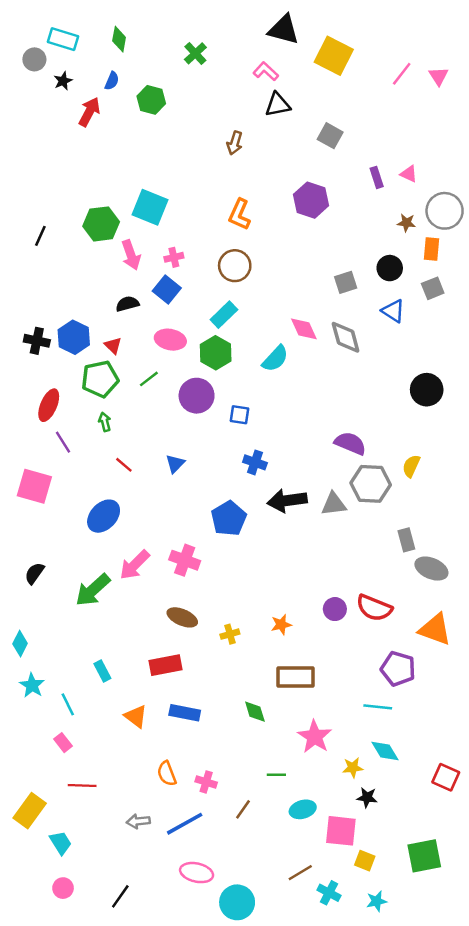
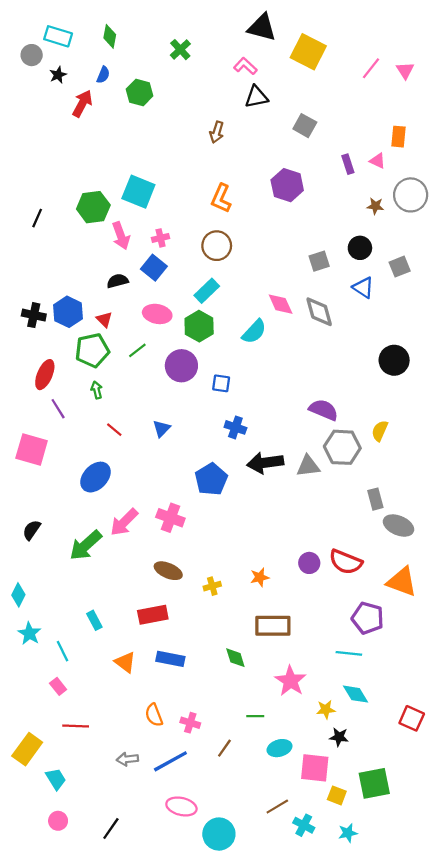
orange rectangle: (431, 249) -> (398, 137), moved
green square: (424, 856) -> (374, 783), moved

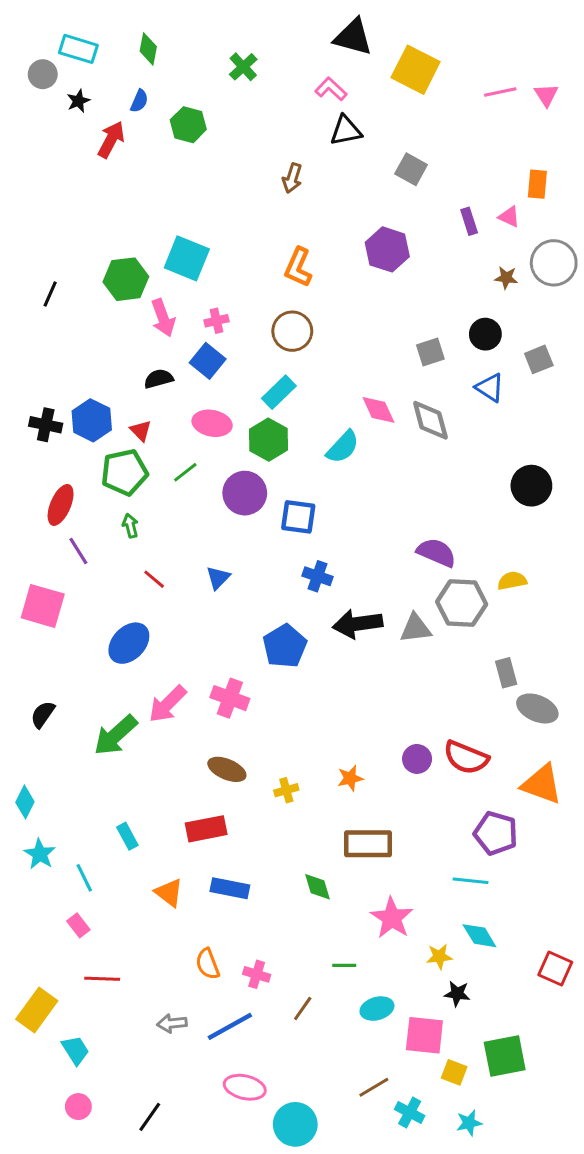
pink line: (371, 68) -> (500, 92), turned 40
blue square: (221, 383) -> (298, 517), size x1.4
yellow semicircle: (380, 431) -> (512, 581), turned 55

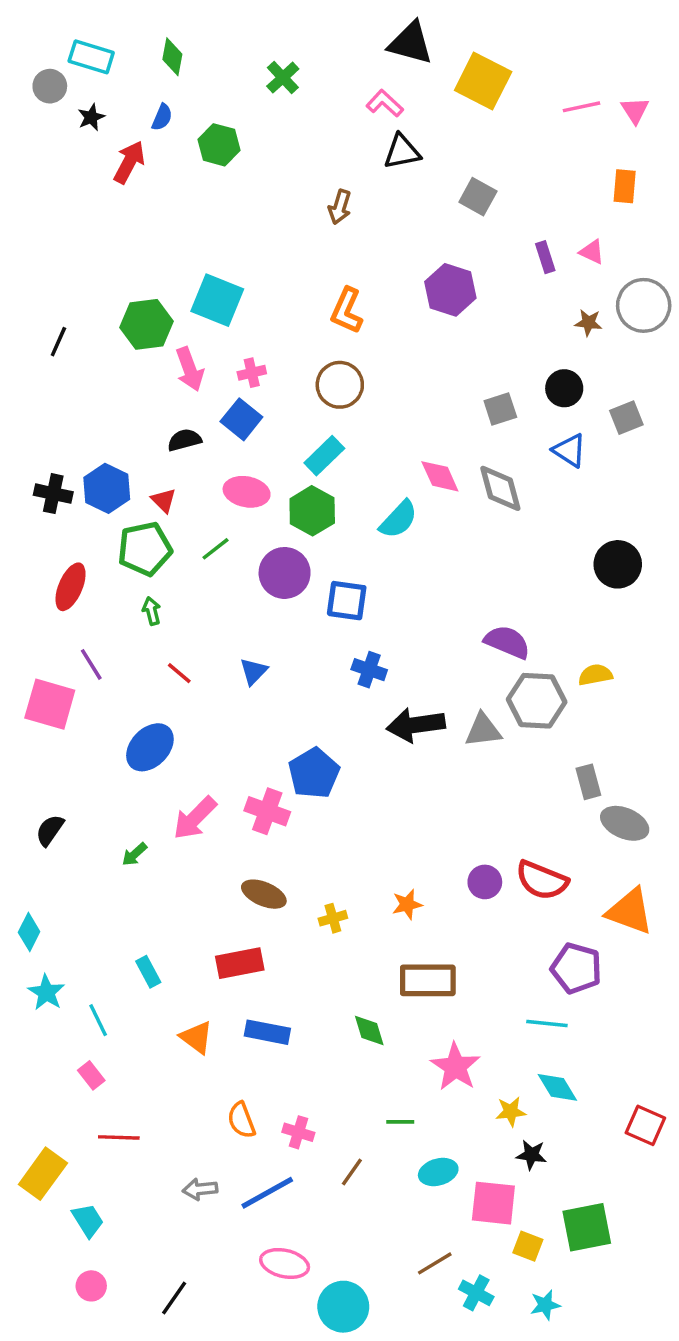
orange rectangle: (537, 184) -> (625, 186), moved
purple line: (78, 551) -> (91, 664), moved
blue pentagon: (285, 646) -> (314, 773), moved
green arrow: (116, 735) -> (134, 854), size x0.5

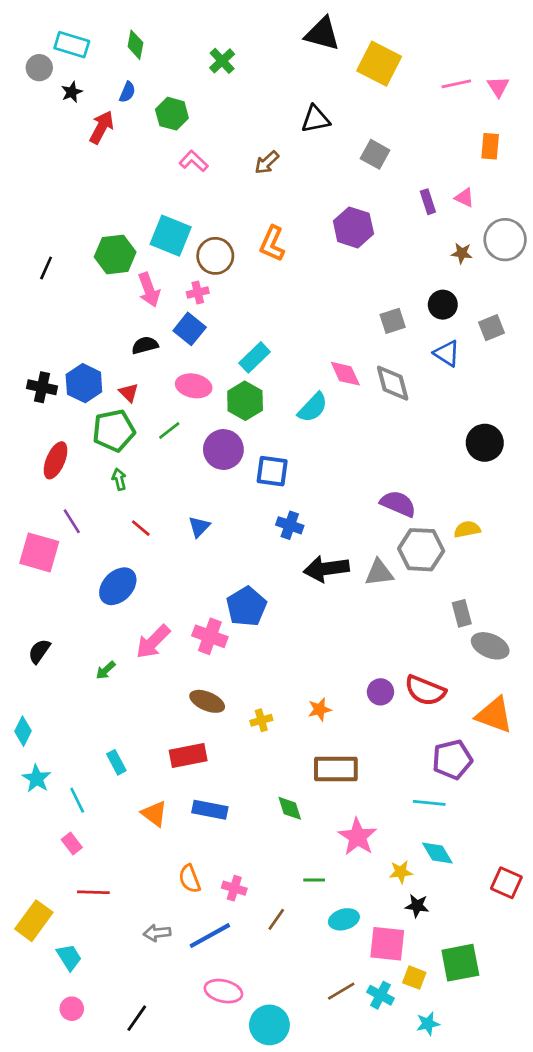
pink L-shape: (385, 103) -> (194, 161), moved
brown arrow: (340, 207) -> (267, 162), turned 30
brown circle: (340, 385) -> (215, 256), moved
purple pentagon: (576, 968) -> (452, 760), turned -30
cyan cross: (476, 1293) -> (380, 995), moved

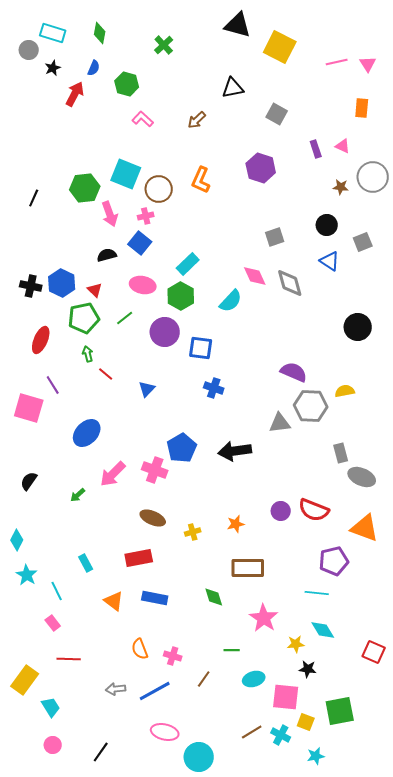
gray square: (393, 321) -> (275, 237), moved
red line: (141, 528) -> (106, 374), moved
black arrow: (326, 569) -> (235, 451), moved

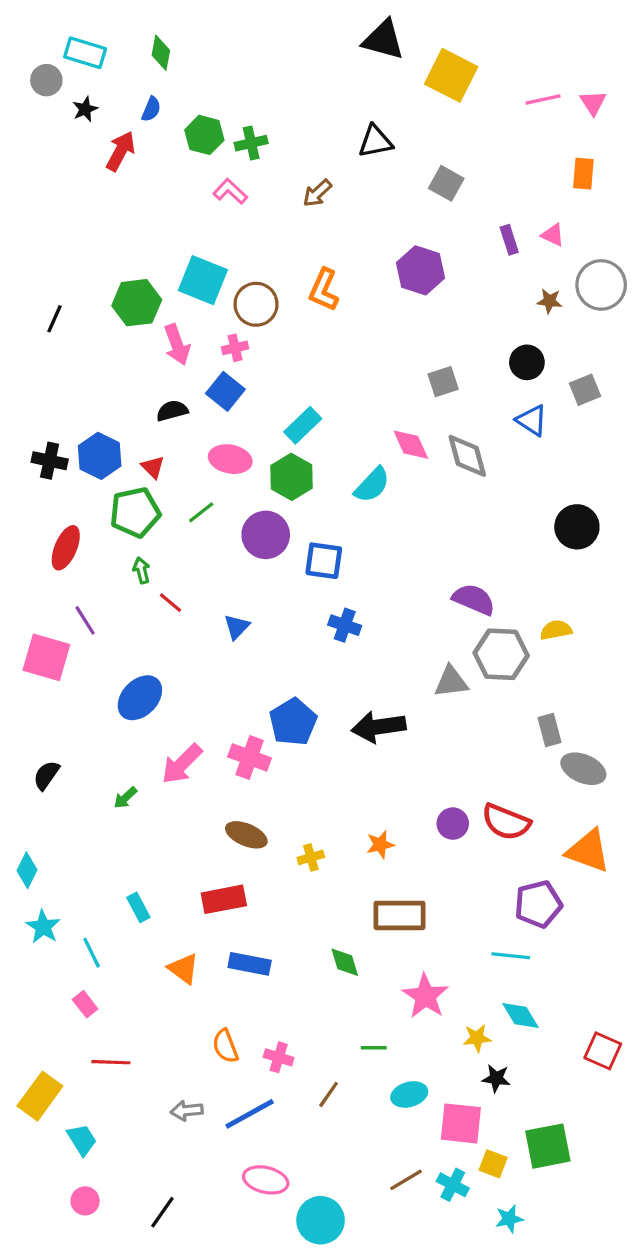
green cross: (164, 45) -> (251, 143), moved, turned 30

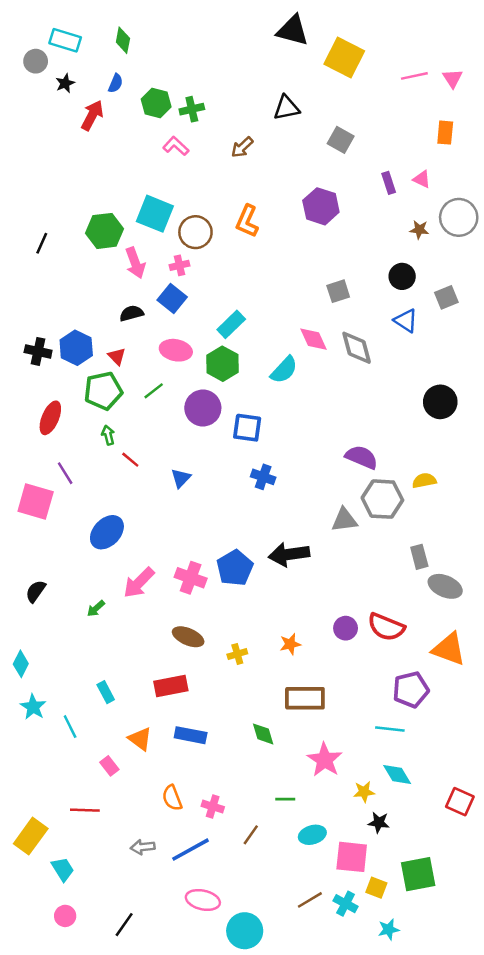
blue pentagon: (293, 722) -> (235, 568), moved
pink rectangle: (85, 1004) -> (109, 766), moved

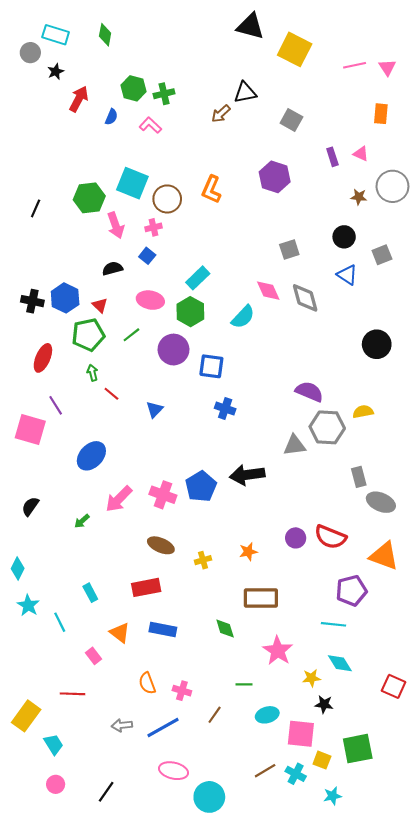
blue semicircle: (116, 83) -> (111, 117), moved
brown arrow: (242, 147) -> (221, 114), moved
blue square: (172, 299) -> (147, 256), size x0.7

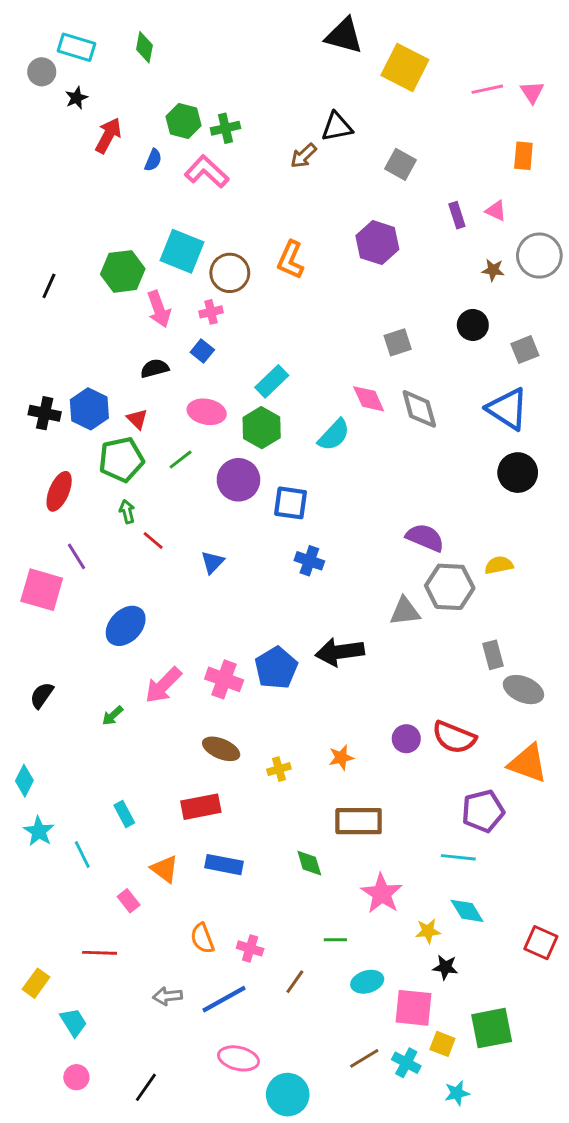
pink L-shape: (150, 125) -> (207, 172), size x1.4
blue triangle: (347, 275) -> (508, 409), moved, size x1.5
yellow rectangle: (26, 716) -> (36, 983), size x0.7

